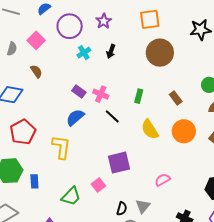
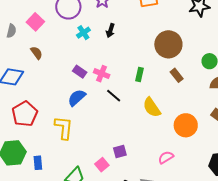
brown circle: (160, 53) -> (168, 44), moved
orange circle: (184, 131) -> (186, 125), moved
purple square: (119, 163) -> (120, 152), moved, size x0.6

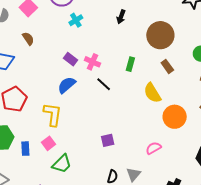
black arrow: (110, 31) -> (121, 17), moved
yellow semicircle: (152, 107) -> (152, 93), moved
pink square: (102, 165) -> (49, 143), moved

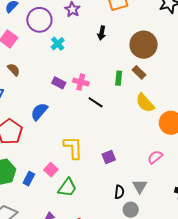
brown rectangle: (167, 66) -> (139, 72), moved
blue semicircle: (67, 85) -> (39, 112), moved
yellow L-shape: (53, 114) -> (73, 148), moved
blue rectangle: (25, 149) -> (29, 179), turned 40

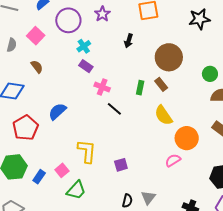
purple rectangle: (59, 83) -> (86, 66), moved
pink semicircle: (155, 157) -> (173, 160), moved

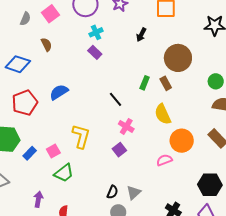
pink cross: (102, 87) -> (126, 126), moved
purple square: (121, 165) -> (119, 150), moved, turned -32

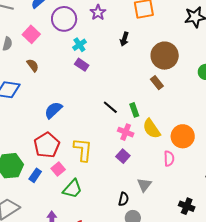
green rectangle: (145, 83) -> (134, 110), moved, turned -32
red pentagon: (25, 103) -> (47, 145), moved
yellow semicircle: (163, 114) -> (152, 129), moved
pink semicircle: (164, 160) -> (169, 158), turned 119
gray triangle: (134, 193) -> (144, 185), moved

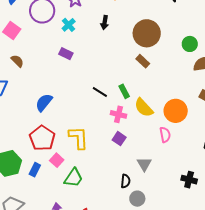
cyan cross: (79, 45) -> (69, 25), moved

